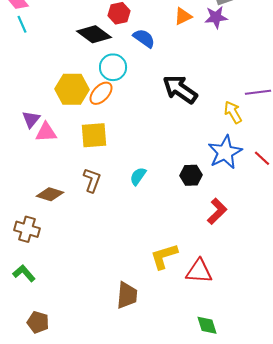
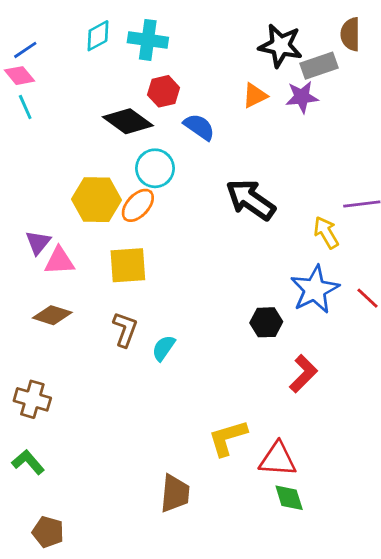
cyan semicircle: (138, 176) -> (164, 348), moved
brown diamond: (50, 194) -> (52, 315), moved
green diamond: (207, 325) -> (289, 498), moved

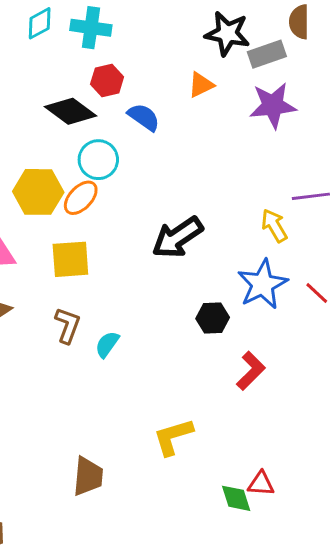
purple star: (302, 97) -> (273, 105), moved, size x1.4
black arrow: (251, 200) -> (177, 237), moved, turned -69
red triangle: (278, 459) -> (261, 484), moved, size x0.7
brown trapezoid: (175, 493) -> (88, 476), moved

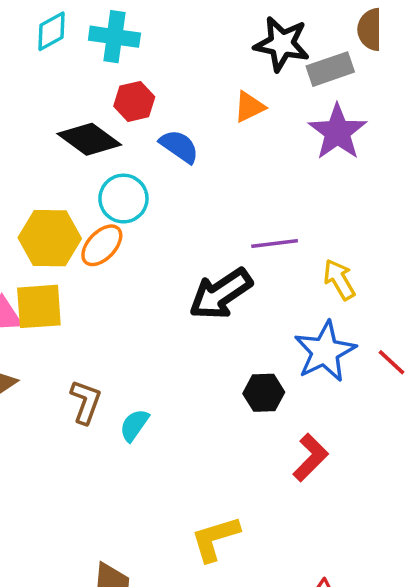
purple star: (273, 105) -> (337, 132), turned -30
purple line: (311, 196) -> (275, 244), moved
yellow square: (70, 259) -> (39, 306), moved

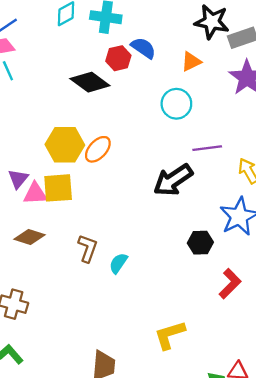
blue semicircle: (179, 146) -> (143, 48), moved
cyan circle: (123, 199) -> (176, 104), moved

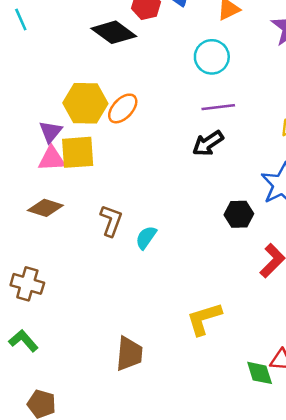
purple line: (207, 148) -> (218, 107), moved
purple triangle: (18, 179) -> (51, 132), moved
black arrow: (173, 180) -> (208, 143), size x0.7

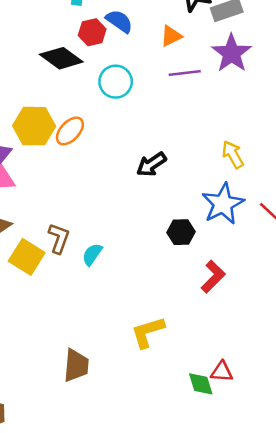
cyan circle: (212, 57) -> (116, 82), moved
purple line: (218, 107) -> (185, 73), moved
yellow square: (78, 152) -> (27, 257), moved, turned 36

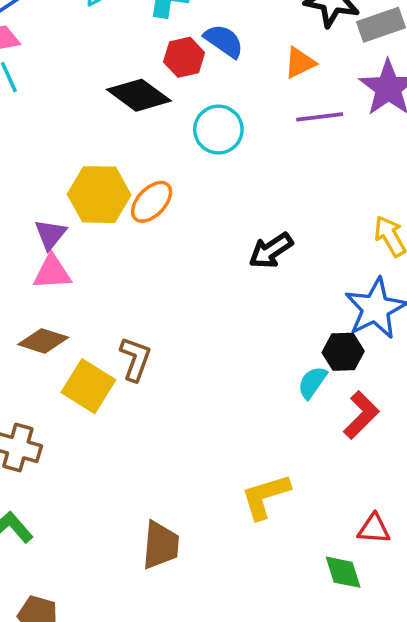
black hexagon: (181, 232) -> (343, 352), moved
cyan semicircle: (92, 254) -> (312, 382), moved
red triangle: (222, 372) -> (374, 529), moved

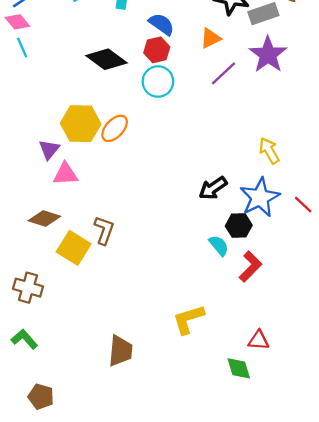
red hexagon: (184, 57) -> (157, 50), moved
purple line: (320, 117) -> (224, 73), turned -36
black arrow: (271, 251) -> (213, 188), moved
pink triangle: (52, 272) -> (65, 174), moved
cyan semicircle: (312, 382) -> (219, 245), turned 105

